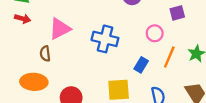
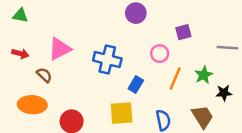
red arrow: (23, 19) -> (20, 54), moved
brown semicircle: (45, 54) -> (44, 75), turned 140
blue rectangle: (141, 65) -> (136, 84), moved

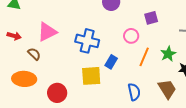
yellow square: (122, 113) -> (91, 76), moved

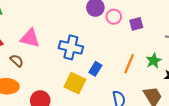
pink triangle: (47, 32) -> (30, 38), turned 40
pink circle: (131, 36) -> (114, 17), moved
yellow square: (91, 76) -> (75, 83), turned 30

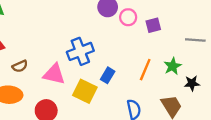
pink triangle: (30, 38) -> (54, 74), moved
blue cross: (71, 47) -> (80, 51), turned -35
brown semicircle: (17, 61) -> (20, 66), turned 112

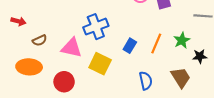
blue rectangle: (108, 75) -> (130, 46), moved

